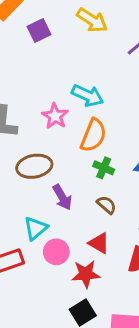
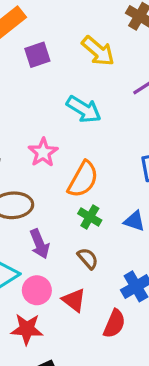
cyan arrow: (88, 95) -> (84, 109), moved
pink circle: (56, 252) -> (37, 290), moved
red star: (86, 274) -> (27, 329), moved

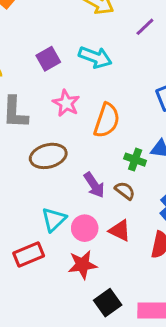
purple square: (37, 55) -> (48, 59), moved
green cross: (90, 217) -> (135, 160), moved
purple arrow: (40, 244) -> (94, 185), moved

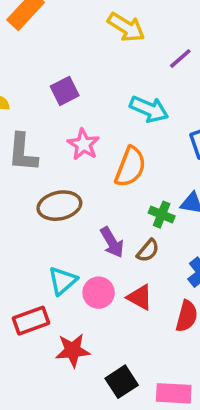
cyan arrow: (95, 57) -> (149, 109), moved
brown semicircle: (125, 191) -> (148, 251), turned 90
red star: (82, 265) -> (73, 350), moved

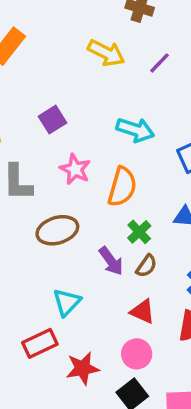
purple line: (180, 58) -> (159, 63), moved
green cross: (162, 215) -> (139, 232), moved, turned 30
pink circle: (99, 293) -> (137, 354), moved

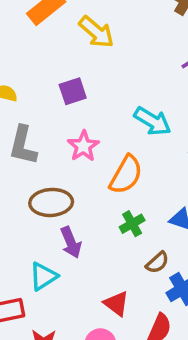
yellow arrow: (106, 53) -> (96, 32), moved
purple arrow: (111, 261) -> (71, 242), moved
brown semicircle: (146, 266) -> (157, 263), moved

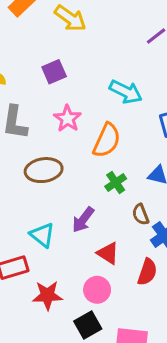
purple arrow: (71, 242) -> (83, 220), moved, turned 64
brown semicircle: (157, 263) -> (141, 214), turned 115
cyan triangle: (43, 276) -> (42, 235), turned -44

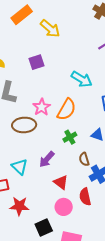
pink star: (67, 119) -> (42, 107), moved
red semicircle: (147, 272) -> (85, 197), turned 144
pink circle: (97, 290) -> (64, 207), moved

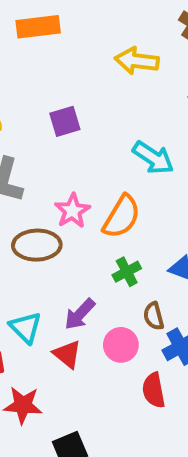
orange rectangle: (22, 15) -> (38, 27), turned 30
yellow arrow: (50, 29) -> (137, 61), moved, turned 145
red triangle: (61, 182) -> (67, 354), moved
pink circle: (64, 207) -> (121, 345), moved

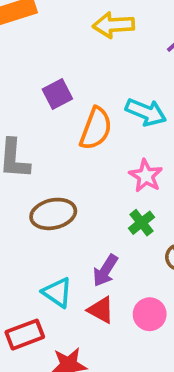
pink star: (72, 211) -> (146, 176), moved
orange semicircle: (122, 217) -> (96, 128), moved
pink circle: (121, 345) -> (150, 314), moved

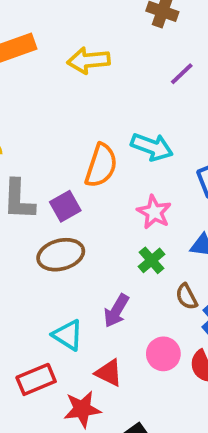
yellow arrow: (113, 25) -> (89, 60), moved
purple square: (57, 94) -> (65, 206), moved
red triangle: (101, 310) -> (109, 373), moved

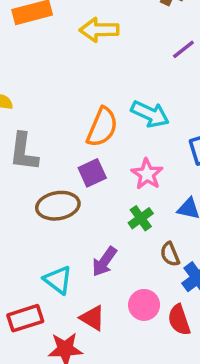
purple square: (65, 206) -> (92, 173), moved

